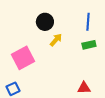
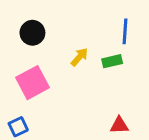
black circle: (45, 22) -> (32, 33), moved
green rectangle: (89, 45) -> (112, 61), moved

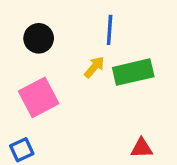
blue line: (125, 31) -> (110, 30), moved
green rectangle: (112, 61) -> (133, 72), size x1.6

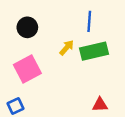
blue line: (110, 30) -> (89, 21), moved

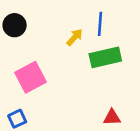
black circle: (27, 27) -> (15, 25), moved
yellow arrow: (67, 48) -> (75, 37), moved

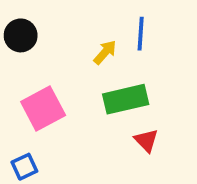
green rectangle: (105, 57) -> (126, 99), moved
red triangle: (112, 117) -> (146, 140), moved, turned 48

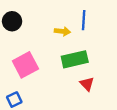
yellow arrow: (105, 52) -> (62, 31), turned 56

